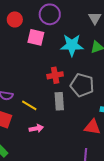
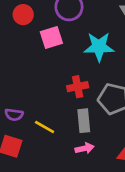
pink square: (36, 37) -> (51, 37), turned -30
pink arrow: (36, 128) -> (85, 148), moved

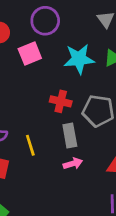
red cross: (78, 87) -> (61, 101), turned 30
yellow line: (45, 127) -> (30, 145), turned 48

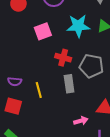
pink square: (30, 53) -> (43, 31), moved
pink arrow: (73, 164) -> (81, 121), moved

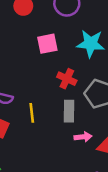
pink arrow: (81, 121) -> (83, 137), moved

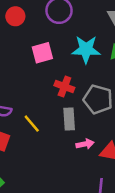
yellow line: (32, 113) -> (32, 124), turned -30

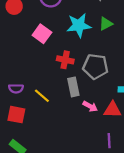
pink square: (42, 53) -> (42, 34), turned -30
pink arrow: (85, 144) -> (90, 106), turned 48

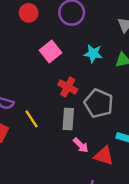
cyan star: (79, 25) -> (93, 54), size x0.7

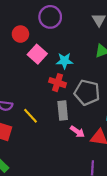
red circle: (29, 13) -> (20, 34), moved
cyan star: (93, 54) -> (64, 61), moved

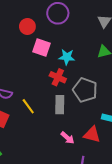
pink square: (37, 54) -> (41, 48), turned -30
pink arrow: (77, 132) -> (68, 138), moved

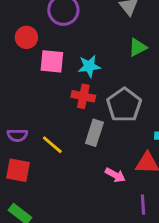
gray pentagon: (85, 90) -> (124, 105), turned 30
gray rectangle: (60, 105) -> (94, 133), turned 30

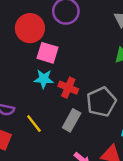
red circle: (26, 37) -> (30, 28), size x1.5
cyan star: (89, 66) -> (44, 79), moved

